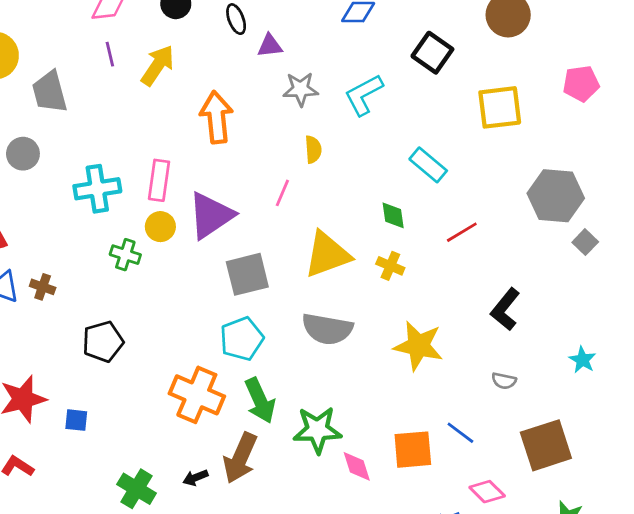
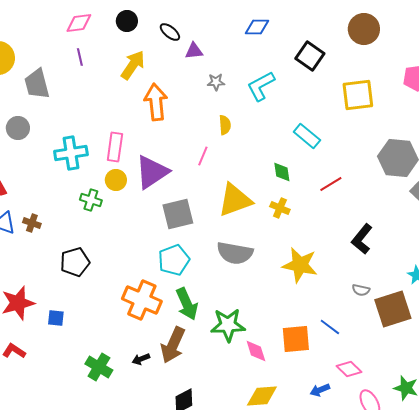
black ellipse: (236, 19) -> (170, 32), turned -30
yellow arrow: (158, 65) -> (133, 65), moved
gray star: (301, 89) -> (216, 82), size x0.7
brown square: (546, 445) -> (393, 309), moved

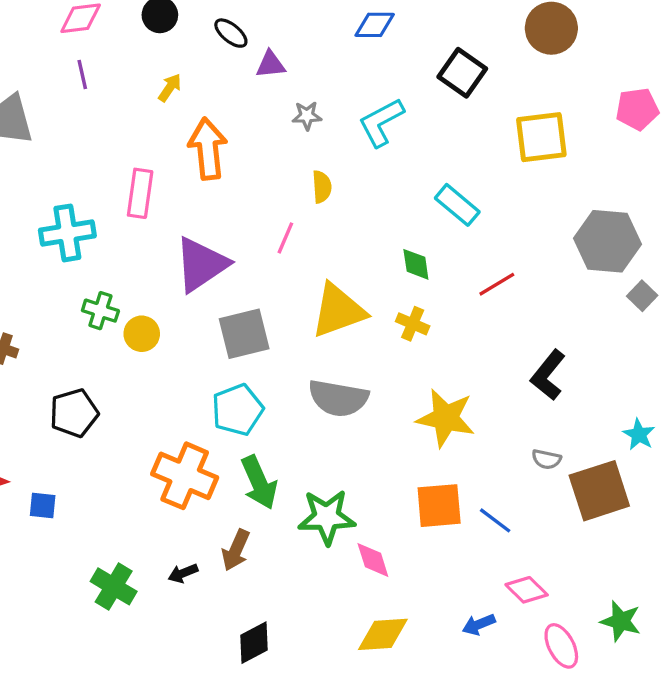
yellow arrow: (133, 65) -> (170, 88), size x0.6
pink rectangle: (115, 147) -> (140, 193), moved
yellow circle: (116, 180) -> (142, 334), moved
orange square: (296, 339) -> (439, 506), moved
brown arrow: (173, 345) -> (236, 550), size x0.7

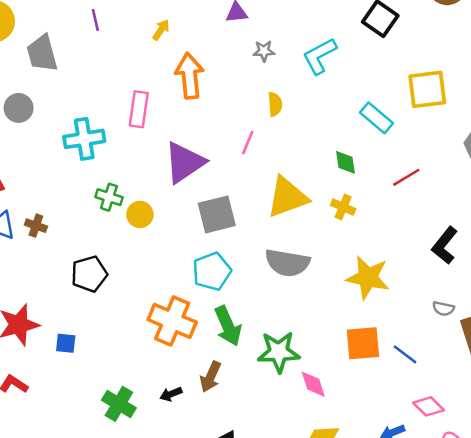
yellow square: (541, 137) -> (427, 89), moved

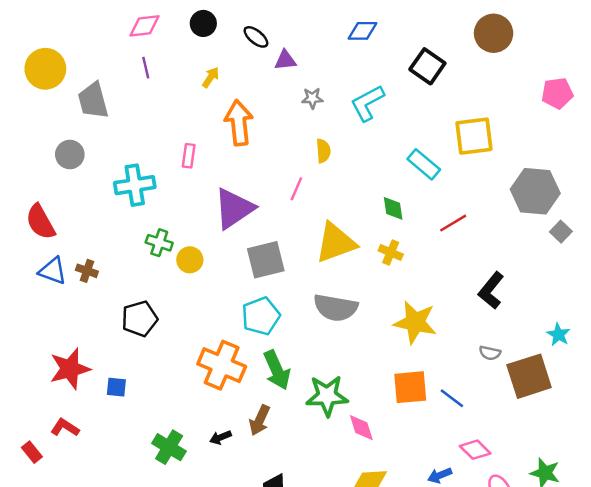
pink rectangle: (139, 109) -> (189, 156), size x0.7

